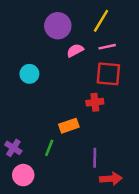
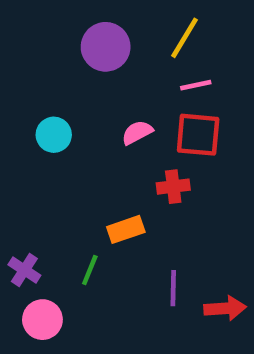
pink semicircle: (75, 50) -> (137, 132), moved
red arrow: (111, 179) -> (225, 308), moved

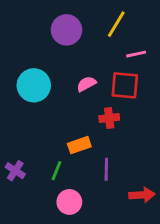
pink line: (196, 85) -> (136, 54), moved
cyan circle: (54, 135) -> (34, 85), size x1.5
purple line: (173, 288) -> (106, 169), moved
pink circle: (42, 320) -> (69, 202), moved

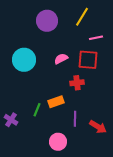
green line: (57, 171) -> (37, 110), moved
red arrow: (142, 195) -> (98, 127), moved, turned 36
pink circle: (69, 202) -> (58, 142), moved

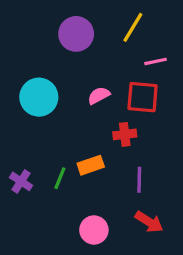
purple line: (75, 119) -> (139, 180), moved
purple cross: (11, 120) -> (21, 181), moved
red arrow: (98, 127) -> (149, 222), moved

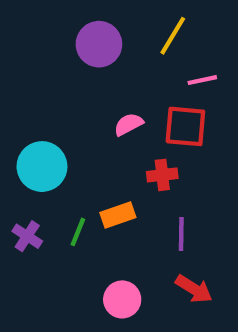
cyan circle: (39, 97) -> (42, 167), moved

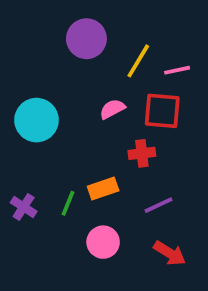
yellow line: (173, 36) -> (138, 61), moved
cyan circle: (42, 167) -> (37, 120), moved
purple line: (181, 234) -> (159, 205), turned 64
pink circle: (122, 299) -> (103, 242), moved

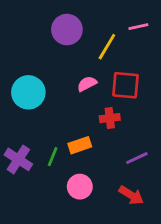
pink line: (177, 70) -> (138, 27), moved
purple line: (159, 205) -> (137, 158), moved
purple cross: (24, 207) -> (18, 159), size x1.4

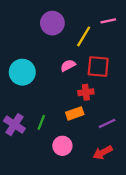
orange rectangle: (80, 145) -> (75, 113), moved
red arrow: (131, 195) -> (103, 153), turned 120

